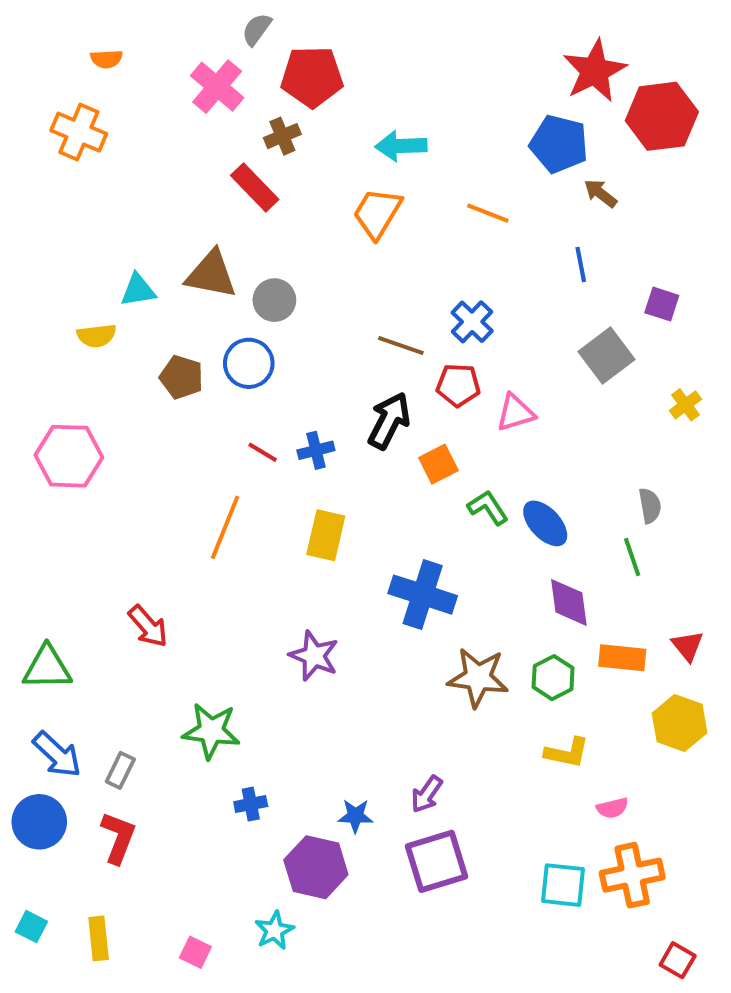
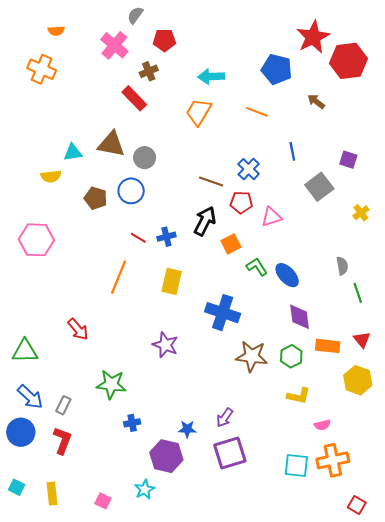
red pentagon: (312, 77) -> (164, 40), size x0.7
blue pentagon: (559, 144) -> (277, 69), moved
blue line: (581, 265) -> (292, 151), moved
green line: (632, 557) -> (358, 293), moved

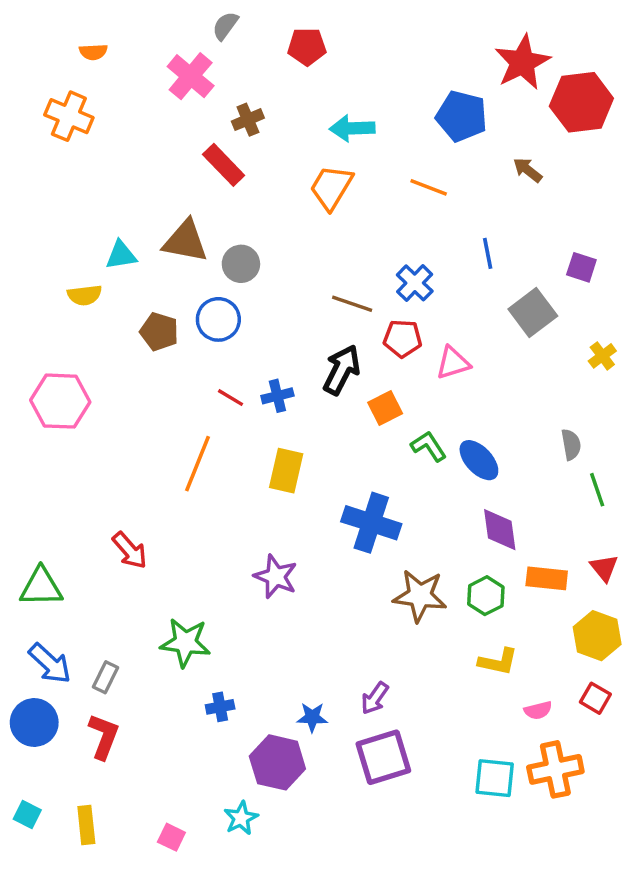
red pentagon: (164, 40) -> (307, 47), moved
red square: (357, 505) -> (595, 698), moved

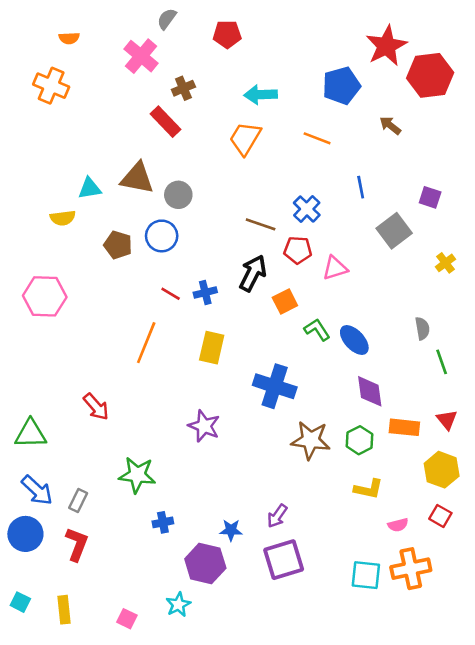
blue pentagon: (462, 116) -> (341, 86), turned -30

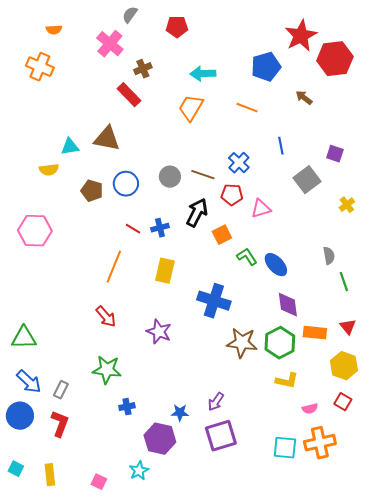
gray circle: (178, 195) -> (170, 177), moved
red arrow: (96, 407) -> (106, 317), moved
green hexagon: (359, 440) -> (280, 343), size x1.4

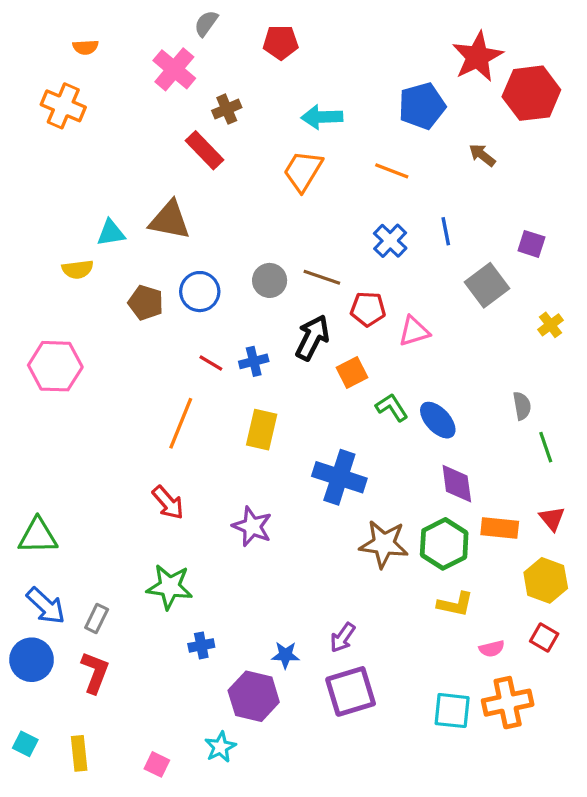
blue cross: (239, 163) -> (390, 241), moved

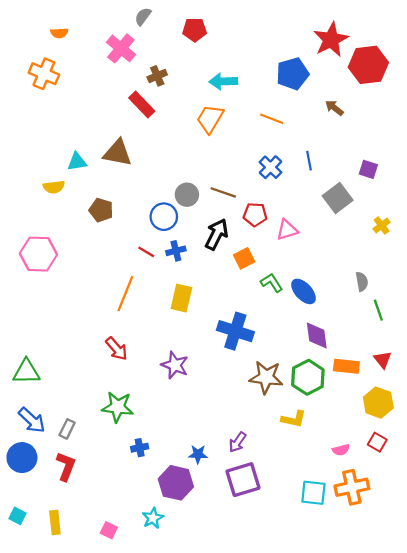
blue circle: (200, 292) -> (164, 217), moved
yellow L-shape: (455, 604) -> (294, 419), moved

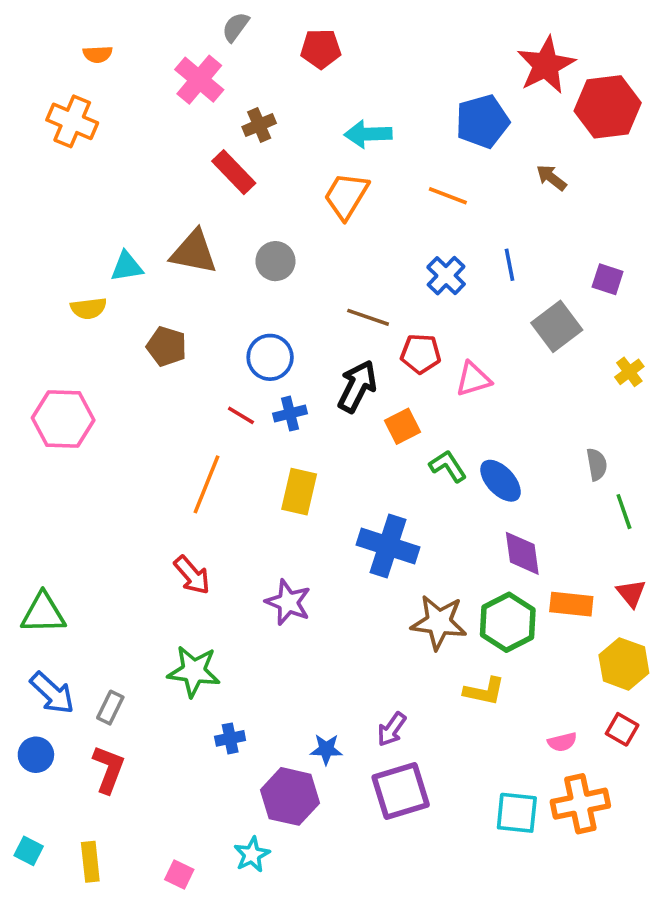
gray circle: (187, 195) -> (275, 261), moved
blue circle: (22, 458) -> (36, 755), size x0.7

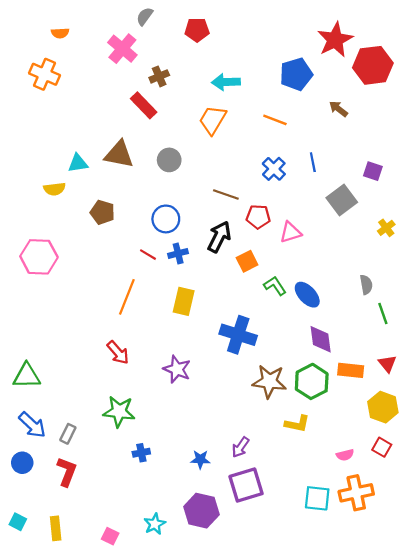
purple hexagon: (290, 796) -> (201, 511), moved

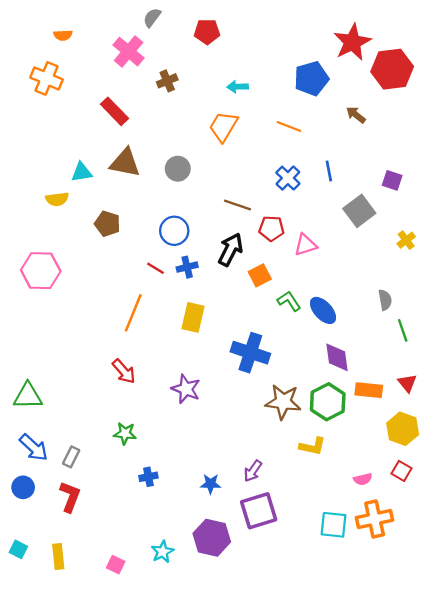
cyan arrow: (226, 82) -> (237, 87), size x0.7
red rectangle: (144, 105) -> (114, 111), moved
green star: (119, 412) -> (125, 433), size x0.7

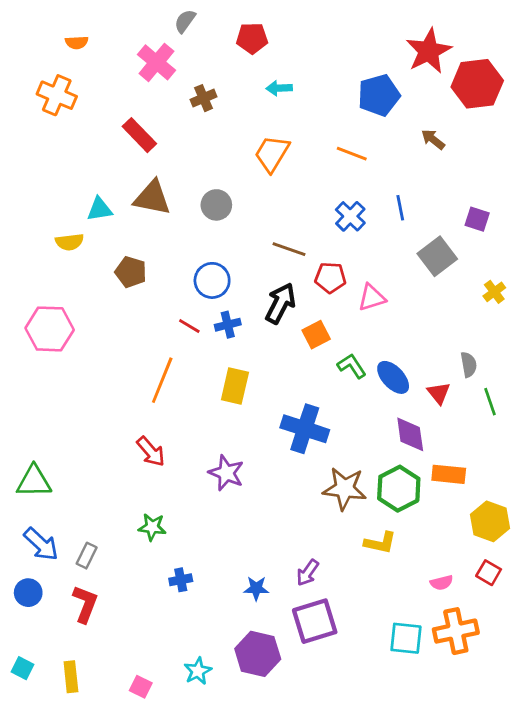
cyan arrow: (237, 87) -> (279, 88), moved
red triangle: (407, 383) -> (439, 393), moved

